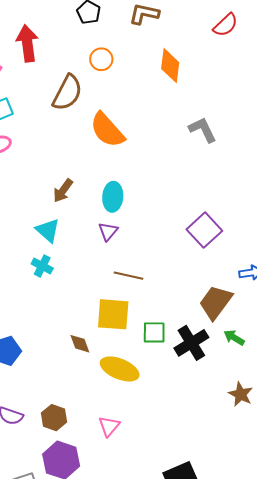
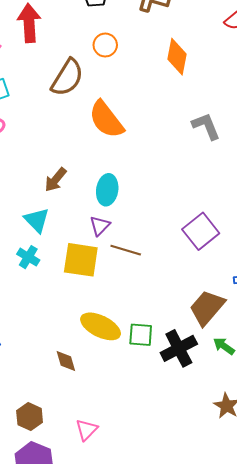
brown line: (129, 276) -> (126, 250), moved
yellow square: (113, 314) -> (81, 260), moved
brown diamond: (80, 344) -> (66, 361), moved
yellow ellipse: (120, 369) -> (101, 326), moved

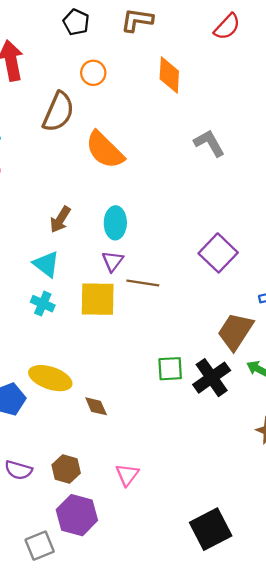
yellow ellipse: (101, 326) -> (50, 378), moved

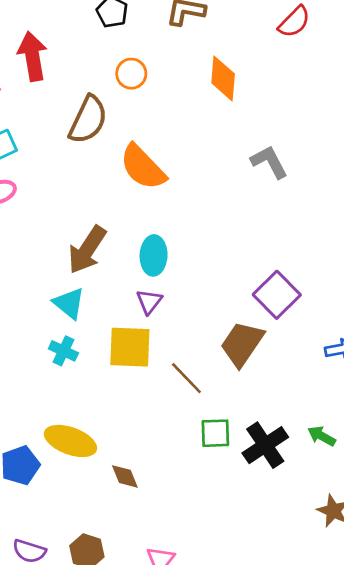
brown arrow: (60, 220) -> (87, 250), size x1.5
brown line: (143, 283) -> (186, 378), moved, turned 36
brown trapezoid: (235, 331) -> (242, 344), moved

